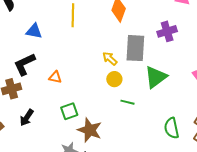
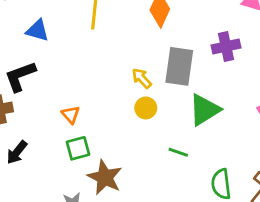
orange triangle: (55, 77) -> (71, 115), moved, turned 32
green line: (128, 102) -> (178, 152), moved

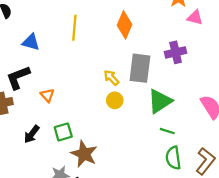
orange triangle: (71, 115) -> (47, 95), moved
black arrow: (17, 152) -> (32, 134), moved
green line: (178, 152) -> (167, 131), moved

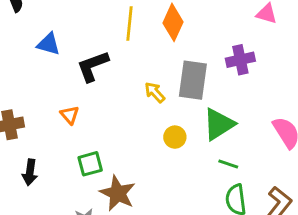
yellow line: (74, 28) -> (129, 24), moved
black L-shape: (18, 77) -> (93, 66), moved
yellow circle: (115, 100) -> (175, 137), moved
black arrow: (32, 134) -> (30, 172), moved, turned -30

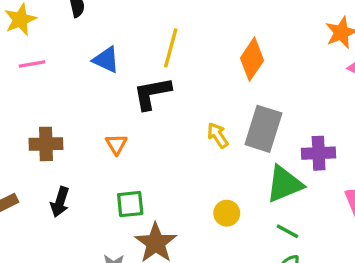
yellow line: (129, 24) -> (171, 48), moved
purple cross: (240, 60) -> (319, 153), moved
yellow circle: (175, 137) -> (227, 213), moved

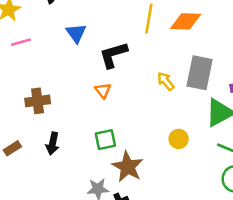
yellow line: (171, 48) -> (149, 19), moved
orange diamond: (252, 59) -> (186, 21), turned 64
blue triangle: (106, 60) -> (76, 33), turned 35
orange triangle: (116, 144) -> (103, 90), moved

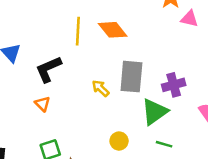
orange diamond: (186, 21) -> (113, 30), turned 56

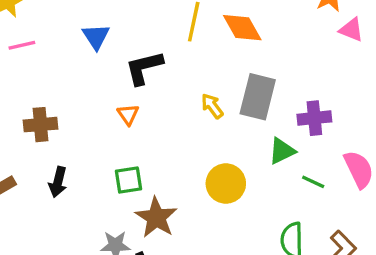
green triangle: (155, 112) -> (282, 151), size x0.7
yellow circle: (119, 141) -> (226, 184), size x1.5
green line: (164, 144) -> (313, 182), moved

